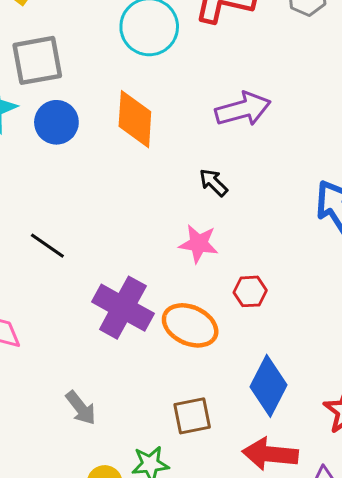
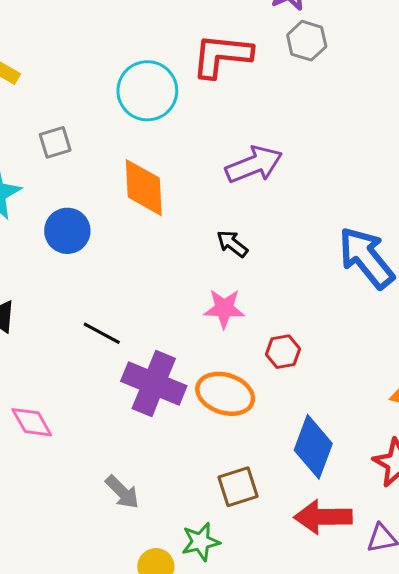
gray square: (37, 60) -> (55, 142), moved, size x0.6
blue circle: (56, 122) -> (67, 231), moved
black line: (47, 246) -> (102, 333), moved

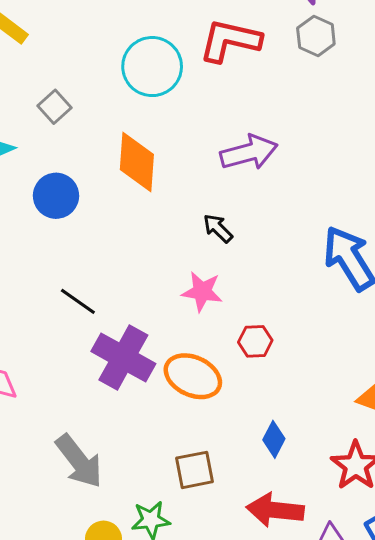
gray square: (55, 142) -> (54, 107), turned -32
blue diamond: (313, 447) -> (274, 439), size x0.6
gray arrow: (122, 492) -> (79, 461), size x1.5

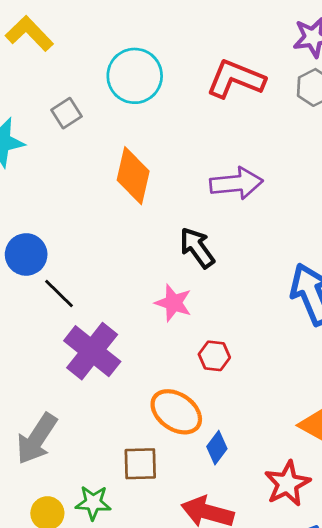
cyan circle: (152, 67) -> (135, 76), moved
blue circle: (56, 196) -> (26, 254), moved
black arrow: (218, 228) -> (197, 248), size x1.4
orange ellipse: (193, 376) -> (176, 412), moved
gray arrow: (79, 461) -> (37, 439), turned 62

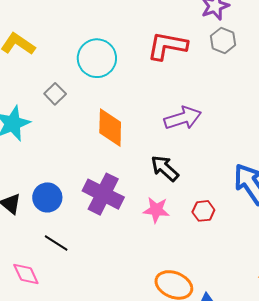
black line: (59, 294) -> (56, 243), moved
purple cross: (92, 351) -> (103, 194), moved
red hexagon: (214, 356) -> (203, 211), moved

